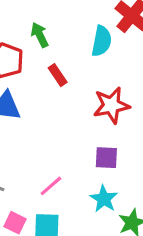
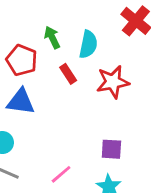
cyan semicircle: (102, 41) -> (88, 44), moved
red star: (111, 105) -> (113, 82), moved

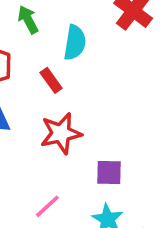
green arrow: (52, 37) -> (28, 20), moved
red star: (113, 82) -> (61, 133), moved

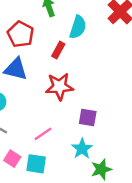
red rectangle: (51, 80) -> (58, 50), turned 56

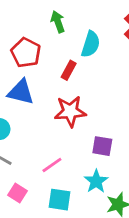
cyan square: (36, 164) -> (59, 200), moved

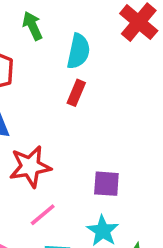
red rectangle: (69, 70) -> (76, 93), moved
red star: (70, 111) -> (30, 167), moved

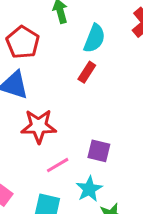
pink line: (43, 215) -> (58, 165), moved

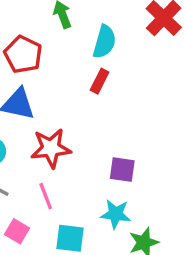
pink line: (58, 165) -> (46, 196), moved, turned -75
cyan star: (89, 189) -> (116, 214), turned -30

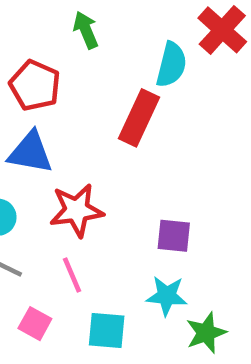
cyan semicircle: (104, 42) -> (171, 65), moved
red rectangle: (100, 81) -> (139, 118), size x1.6

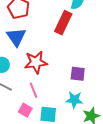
blue triangle: (30, 152) -> (16, 37), turned 45
pink square: (35, 324) -> (25, 110), moved

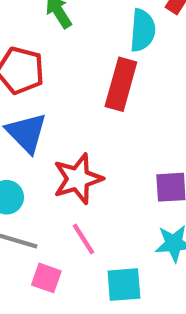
pink square: (25, 110) -> (46, 278), moved

